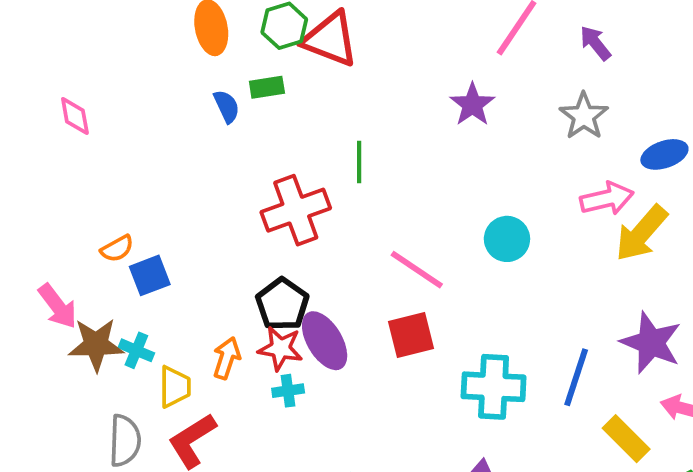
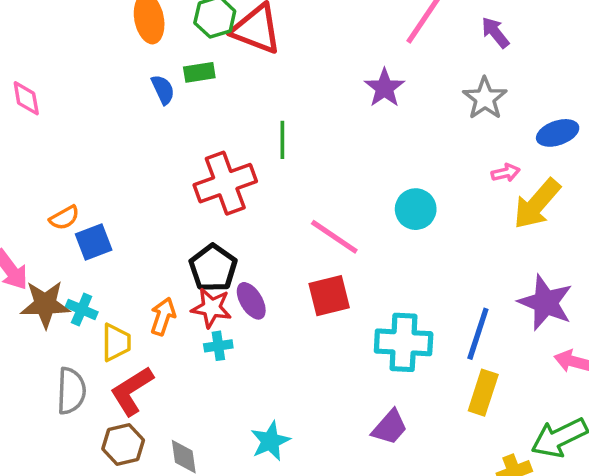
pink arrow: (607, 199) -> (506, 173), size x0.6
purple ellipse: (325, 341) -> (251, 301), size x0.7
yellow rectangle: (626, 439) -> (483, 393), moved, turned 63

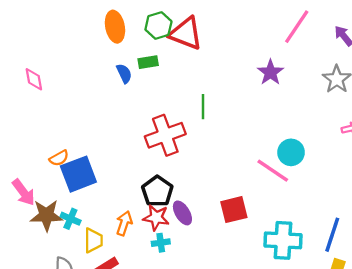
pink line: (334, 237) -> (273, 171), moved
blue square: (94, 242) -> (78, 174), size x1.5

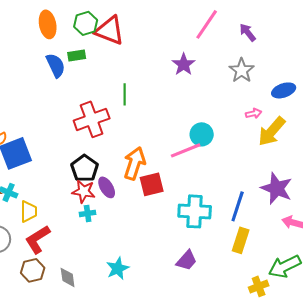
blue semicircle: (124, 73) -> (56, 65), size x1.4
pink line: (273, 171) -> (186, 150), turned -56
orange arrow: (124, 223) -> (135, 163), moved, size x1.5

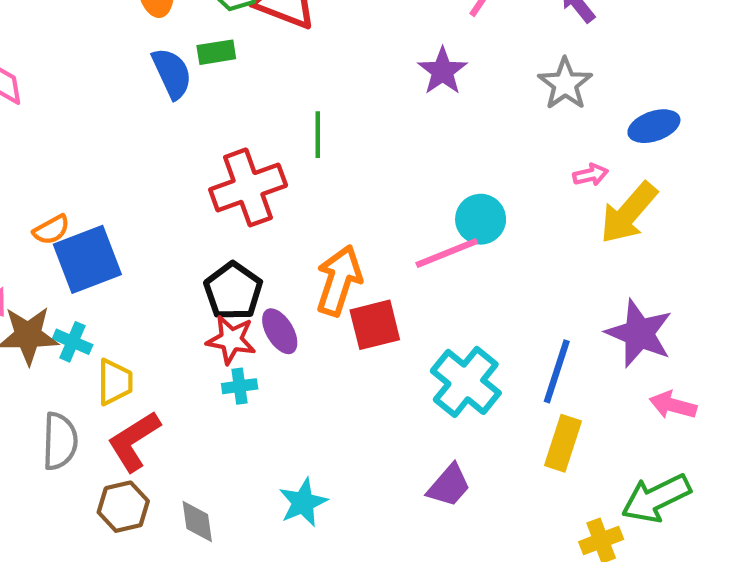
cyan cross: (195, 211) -> (466, 382), turned 36

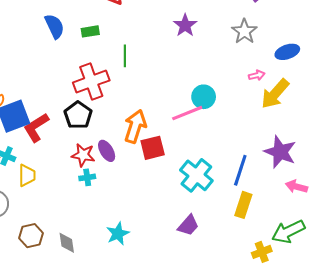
green rectangle: (216, 52) -> (90, 31), moved
black pentagon: (233, 291) -> (78, 115), moved
red L-shape: (134, 441) -> (36, 127), moved

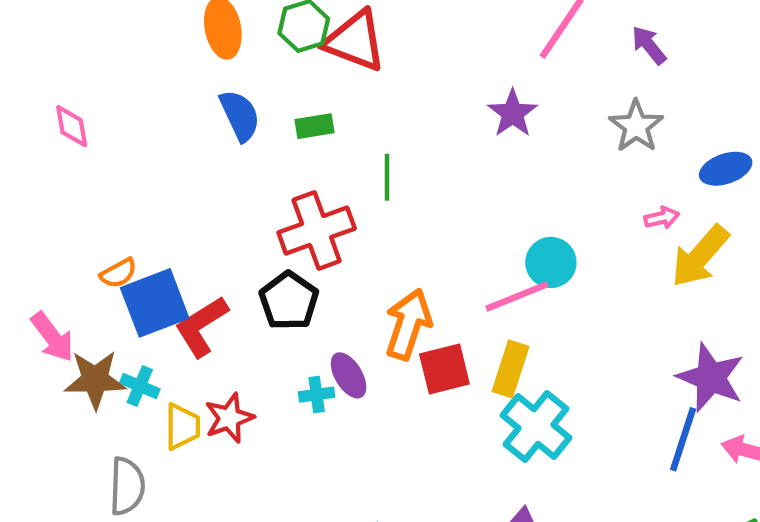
red star: (83, 155) -> (229, 418), moved, turned -30
blue line: (240, 170) -> (683, 439), moved
cyan cross: (87, 177) -> (317, 395), moved
yellow rectangle: (243, 205) -> (510, 369), moved

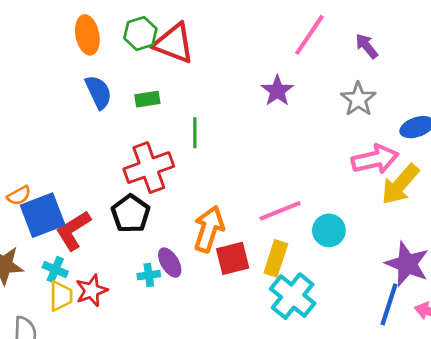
pink arrow: (662, 218) -> (375, 159), size x2.0
cyan circle: (551, 262) -> (329, 230), moved
cyan cross: (140, 386) -> (55, 270), moved

